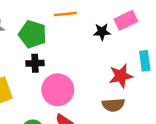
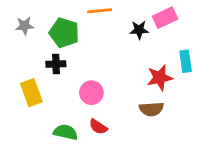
black cross: (35, 63) -> (56, 64), moved
pink circle: (58, 90) -> (91, 93), size x0.7

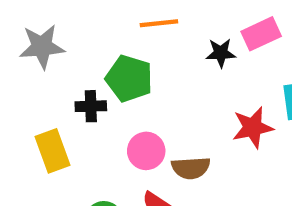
gray star: (25, 26) -> (42, 47), size x1.5
green pentagon: (64, 33) -> (129, 79), moved
brown semicircle: (151, 109) -> (191, 168), moved

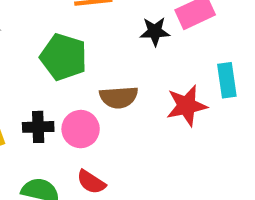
black cross: (91, 106) -> (38, 127), moved
brown semicircle: (191, 168) -> (119, 97), moved

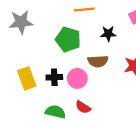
black star: (155, 31) -> (108, 34), moved

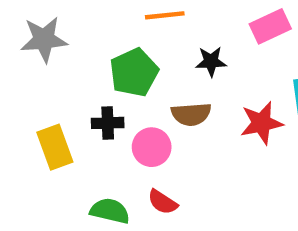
green pentagon: (68, 39) -> (134, 72), turned 30
black cross: (54, 77) -> (108, 123), moved

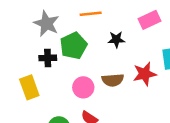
gray star: (44, 39) -> (46, 24), moved, turned 30
brown semicircle: (191, 114) -> (113, 80), moved
black cross: (108, 123) -> (48, 58), moved

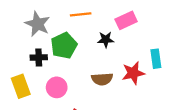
pink rectangle: (150, 20) -> (126, 20), moved
pink circle: (83, 87) -> (57, 87), moved

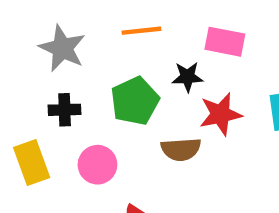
pink rectangle: (126, 20) -> (225, 42), turned 36
green pentagon: (64, 46) -> (135, 101), moved
red star: (133, 73) -> (220, 114), moved

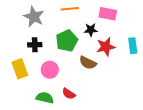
brown semicircle: (181, 149) -> (88, 63), turned 30

